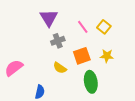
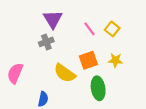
gray cross: (58, 41) -> (46, 42), moved
pink semicircle: (14, 68) -> (15, 73), turned -30
yellow semicircle: (60, 68) -> (65, 73), size x1.5

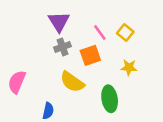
gray cross: (46, 42) -> (63, 47), moved
orange square: (88, 60) -> (90, 55), moved

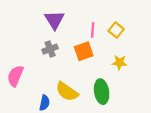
pink line: (100, 32) -> (93, 30), turned 40
gray cross: (63, 47) -> (50, 49), moved
yellow semicircle: (72, 82) -> (67, 92), moved

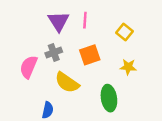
pink line: (93, 30) -> (85, 20), moved
pink semicircle: (15, 76) -> (29, 67), moved
yellow semicircle: (67, 92) -> (67, 82), moved

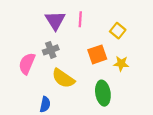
orange square: (90, 55) -> (97, 54), moved

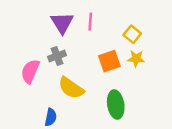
yellow star: (121, 64) -> (136, 59), moved

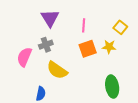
pink line: (90, 22) -> (84, 25), moved
yellow square: (132, 34) -> (120, 27), moved
green ellipse: (116, 104) -> (112, 87), moved

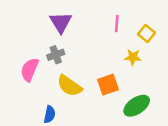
pink line: (84, 25) -> (117, 24), moved
orange square: (88, 49) -> (108, 85), moved
green ellipse: (112, 87) -> (137, 106), turned 65

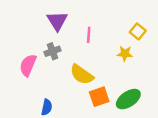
pink line: (117, 24) -> (89, 35), moved
orange square: (108, 85) -> (99, 97), moved
yellow semicircle: (69, 86) -> (82, 75), moved

